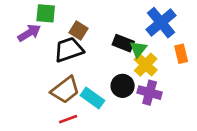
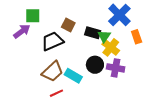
brown square: (79, 30) -> (68, 25), moved

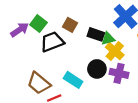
green square: (33, 16) -> (38, 24), moved, turned 35
green triangle: (104, 36) -> (108, 39), turned 40
brown trapezoid: (52, 72) -> (39, 83), moved, turned 80

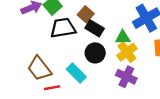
black rectangle: (96, 34) -> (95, 28), moved
black circle: (97, 69) -> (95, 53), moved

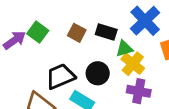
black trapezoid: (63, 28) -> (60, 76), moved
black rectangle: (95, 28) -> (106, 32), moved

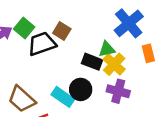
black rectangle: (106, 32) -> (92, 62), moved
black circle: (98, 73) -> (81, 89), moved
black trapezoid: (60, 76) -> (42, 44), moved

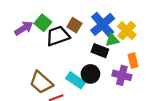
blue cross: (129, 23) -> (103, 24), moved
orange rectangle: (148, 53) -> (133, 61), moved
yellow cross: (114, 64) -> (127, 31), moved

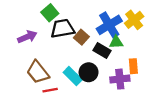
brown square: (74, 25) -> (81, 37), moved
purple arrow: (24, 28) -> (27, 37), moved
yellow cross: (127, 31) -> (134, 20), moved
purple cross: (122, 75) -> (120, 79), turned -30

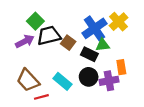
purple arrow: (27, 37) -> (25, 41), moved
black circle: (89, 72) -> (89, 77), moved

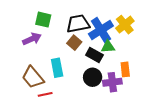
green square: (35, 21) -> (43, 20), turned -35
black trapezoid: (49, 36) -> (78, 24), moved
cyan rectangle: (62, 81) -> (57, 68), moved, turned 36

